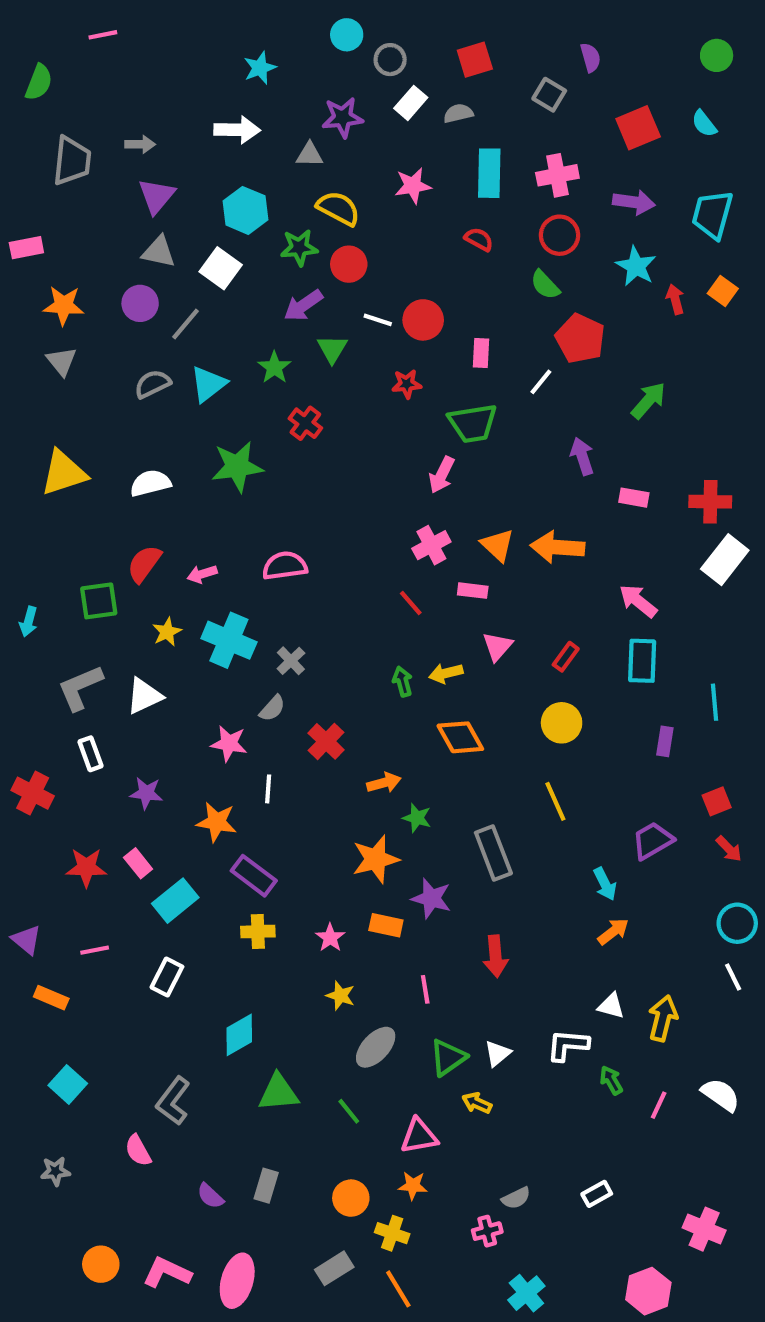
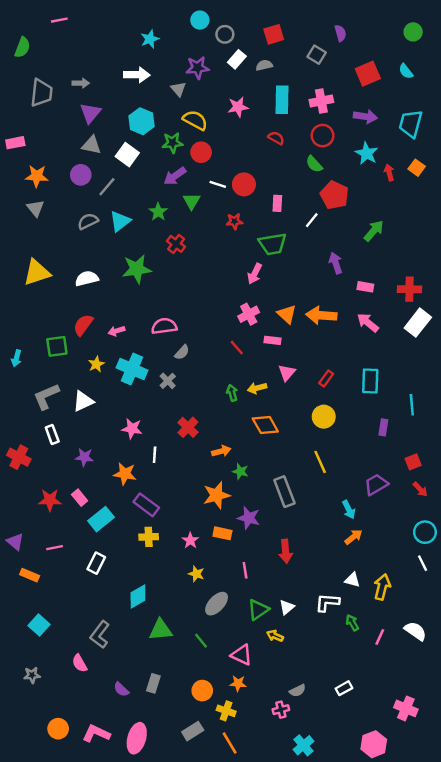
gray triangle: (310, 155) -> (178, 89), turned 49
pink arrow: (638, 601) -> (368, 323), moved
gray semicircle: (272, 708) -> (182, 352), moved
pink triangle: (419, 1136) -> (242, 655), turned 35

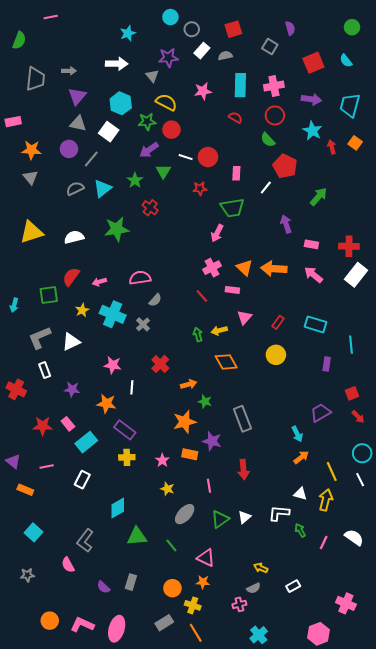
cyan rectangle: (370, 381) -> (315, 324), turned -75
yellow line: (320, 462) -> (332, 472), moved
yellow arrow: (275, 636) -> (261, 568), moved

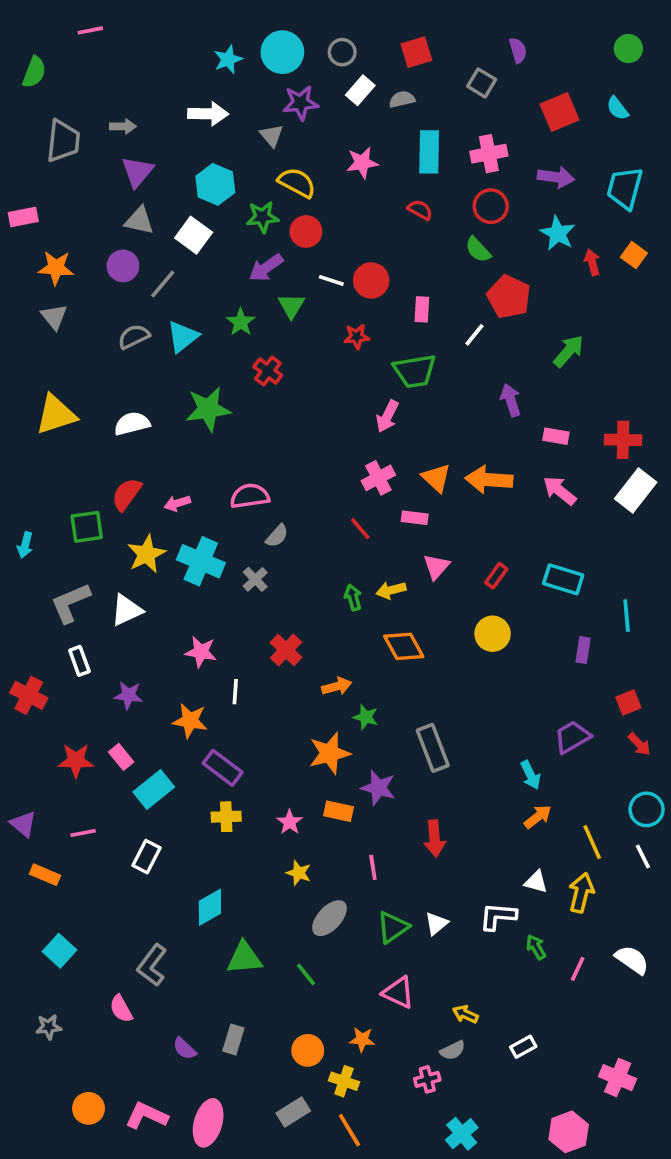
cyan circle: (170, 17) -> (282, 52), moved, size x1.5
yellow star: (82, 310) -> (146, 554), size x1.5
pink triangle: (206, 558) -> (398, 992), moved

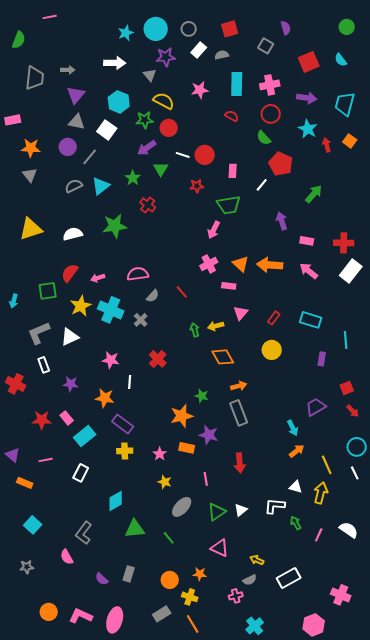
red line: (360, 529) -> (182, 292), moved
orange arrow: (337, 686) -> (239, 386), moved
white rectangle: (523, 1047) -> (289, 578), size x1.6

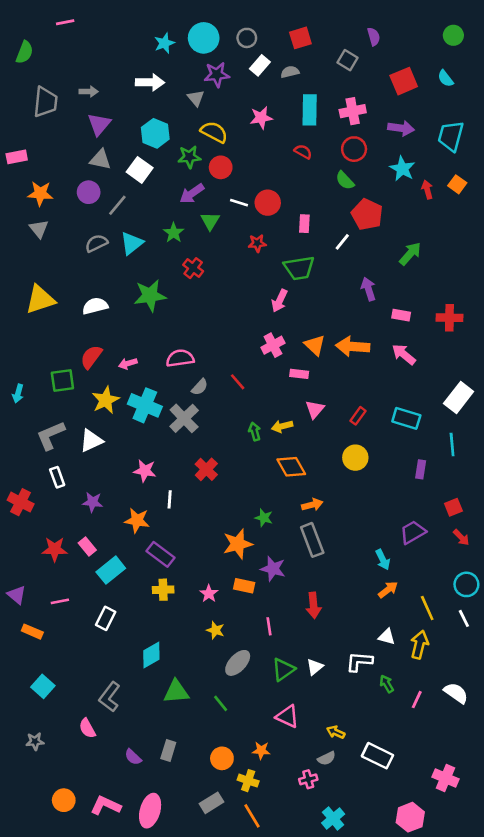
white rectangle: (351, 271) -> (459, 397), moved
gray cross: (141, 320) -> (184, 418), size x1.6
white rectangle: (289, 578) -> (378, 756), turned 55

